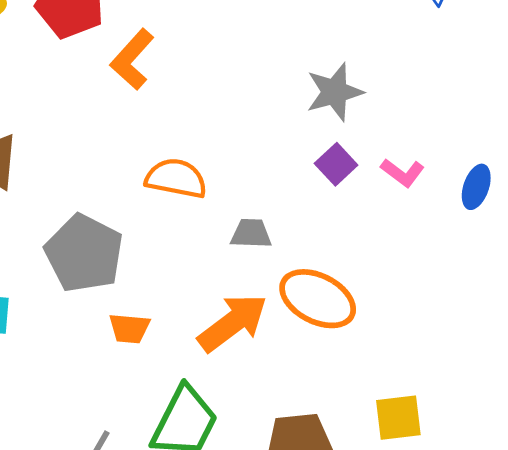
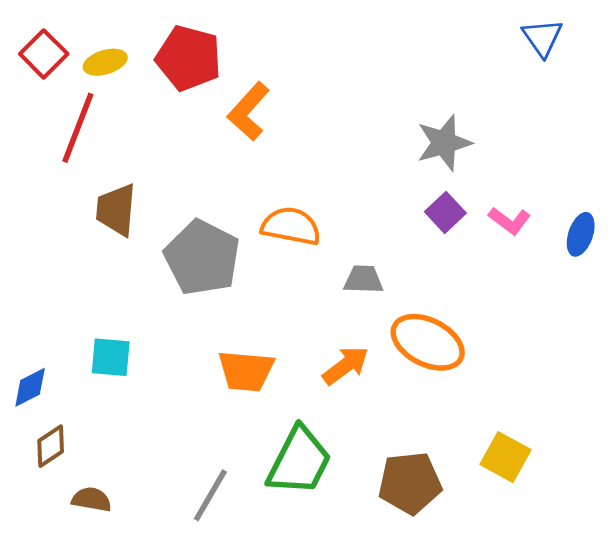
gray pentagon: (84, 253) -> (202, 258), moved
orange arrow: (233, 323) -> (346, 365), size x0.7
orange trapezoid: (129, 328) -> (246, 371), size x1.4
yellow square: (398, 418) -> (505, 457), turned 36

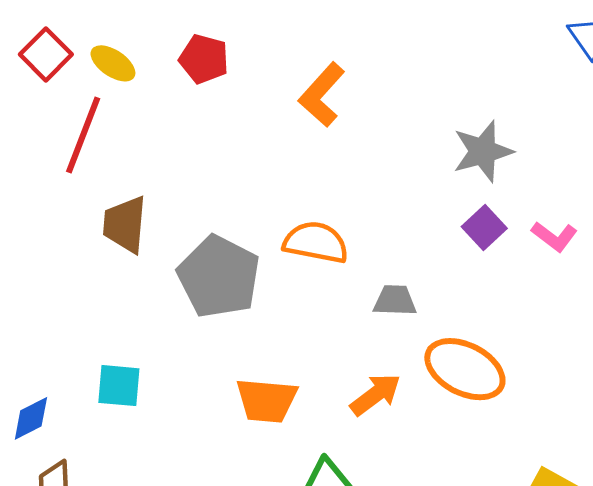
red pentagon: (189, 58) -> (204, 59), size x0.7
yellow ellipse: (105, 62) -> (113, 63), turned 51
orange L-shape: (249, 111) -> (322, 95), moved

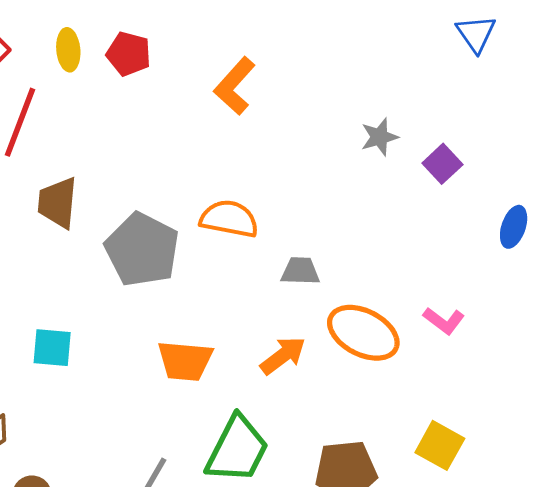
yellow ellipse: (113, 63) -> (68, 50), moved, turned 51
gray star: (483, 151) -> (379, 137), size x0.7
purple square: (484, 227) -> (442, 164), moved
pink L-shape: (554, 236) -> (444, 321), moved

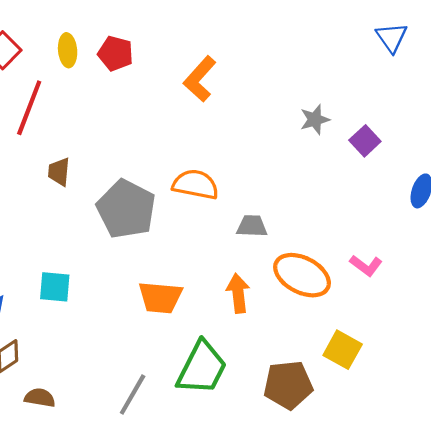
brown trapezoid: (58, 203) -> (59, 172), size x0.7
orange arrow: (283, 356) -> (238, 293), turned -60
yellow square: (440, 445) -> (343, 350), moved

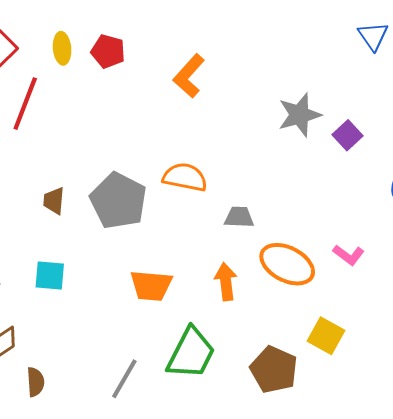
gray star: (315, 120) -> (299, 115), size x1.5
brown trapezoid: (59, 172) -> (54, 201), moved
brown pentagon: (288, 385) -> (274, 370), turned 30
brown semicircle: (40, 398) -> (35, 382), turned 76

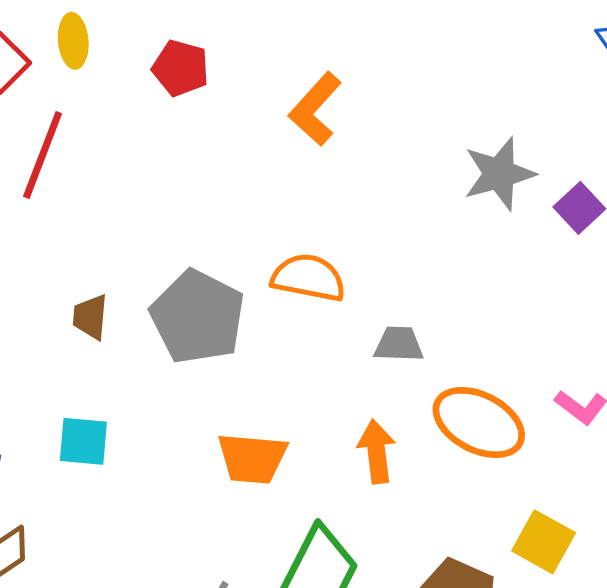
yellow ellipse: (62, 48) -> (73, 41), moved

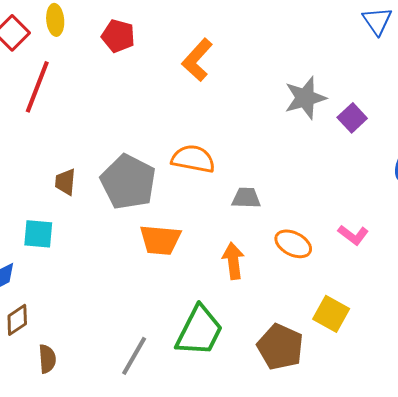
orange ellipse: (479, 423) -> (293, 244), size x0.7
cyan square: (83, 441) -> (38, 234), moved
orange trapezoid: (252, 458) -> (160, 240), moved

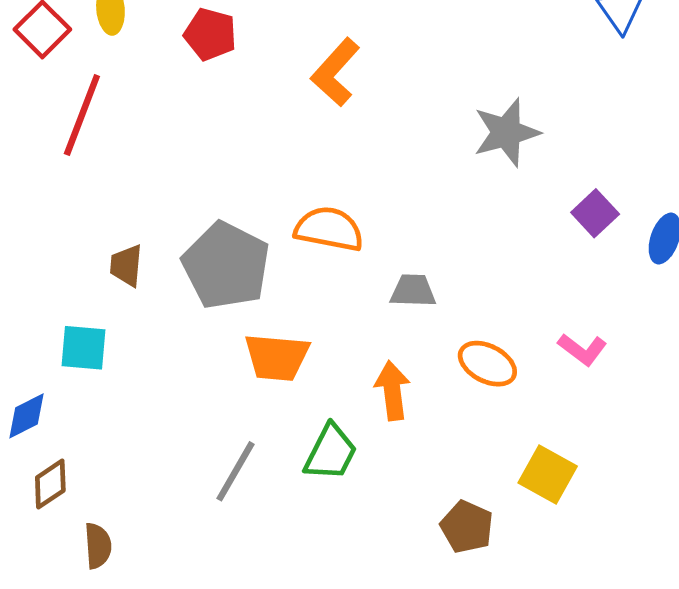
purple square: (352, 118) -> (595, 213), moved
green trapezoid: (199, 331) -> (331, 452), moved, size x0.7
brown pentagon: (280, 347) -> (467, 527), size x0.7
gray line: (134, 356) -> (236, 471), moved

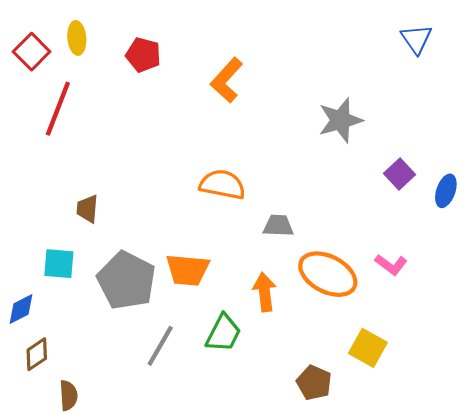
gray pentagon: (226, 265) -> (126, 280), moved
orange ellipse: (487, 364) -> (328, 274), size x1.5

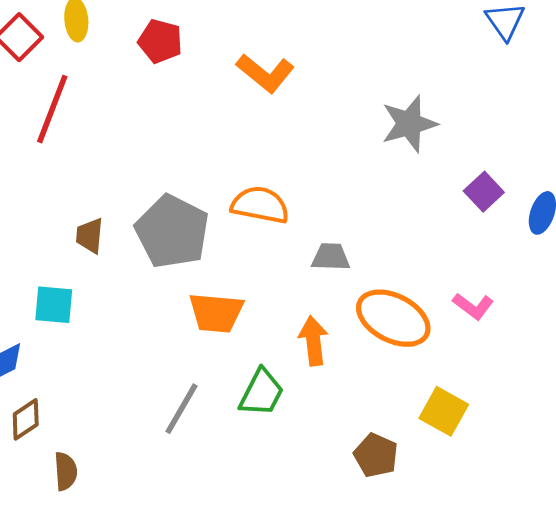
orange L-shape: (227, 80) -> (265, 73), turned -93
gray pentagon: (126, 280) -> (172, 232), moved

